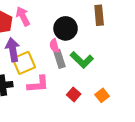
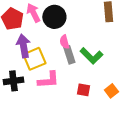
black circle: (66, 28) -> (54, 17), moved
red square: (74, 94) -> (83, 90), turned -32

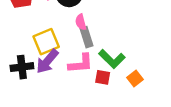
purple arrow: (23, 46) -> (47, 61), moved, turned -130
green L-shape: (91, 56) -> (112, 59), moved
pink L-shape: (48, 80) -> (81, 64), moved

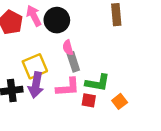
green L-shape: (112, 59) -> (98, 83), turned -35
purple arrow: (47, 61) -> (36, 85), turned -30

